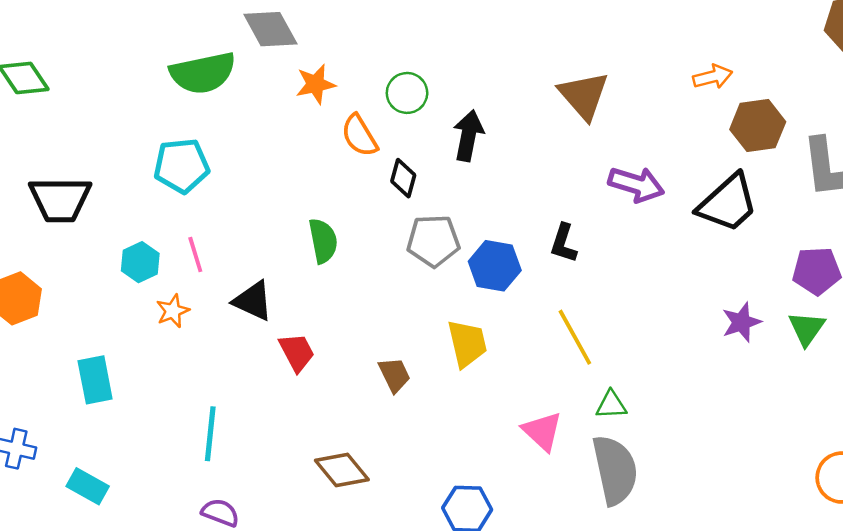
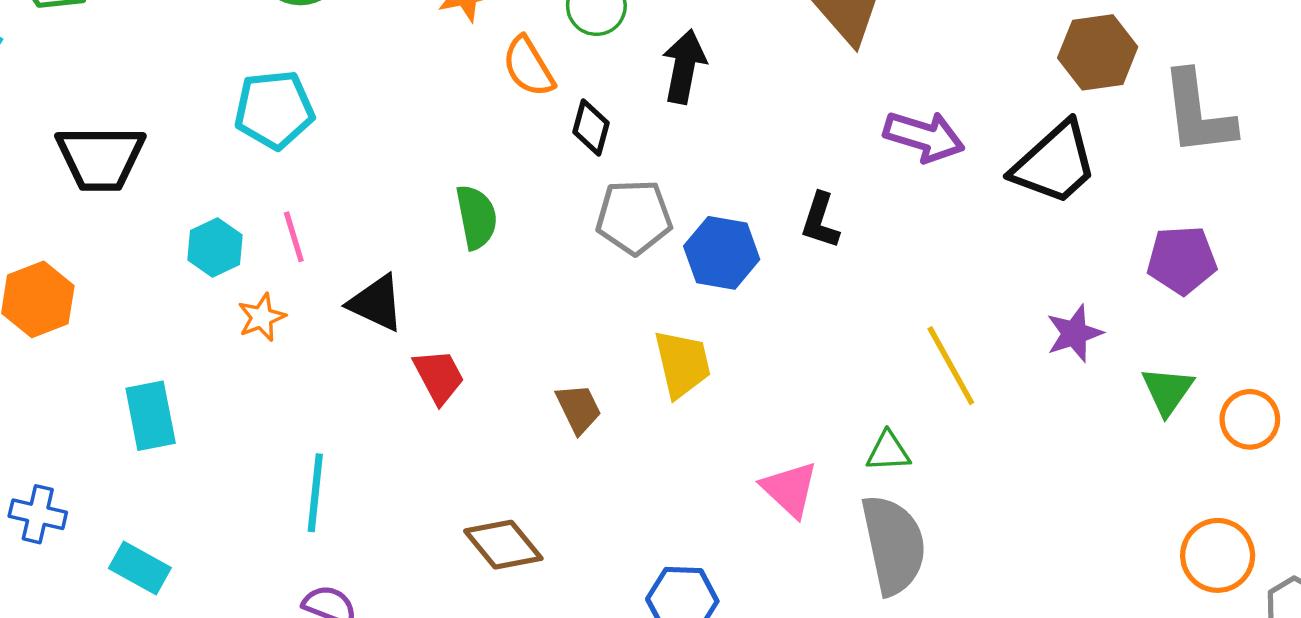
green triangle: (807, 328) -> (1167, 391), moved
yellow line: (575, 337) -> (951, 366), moved

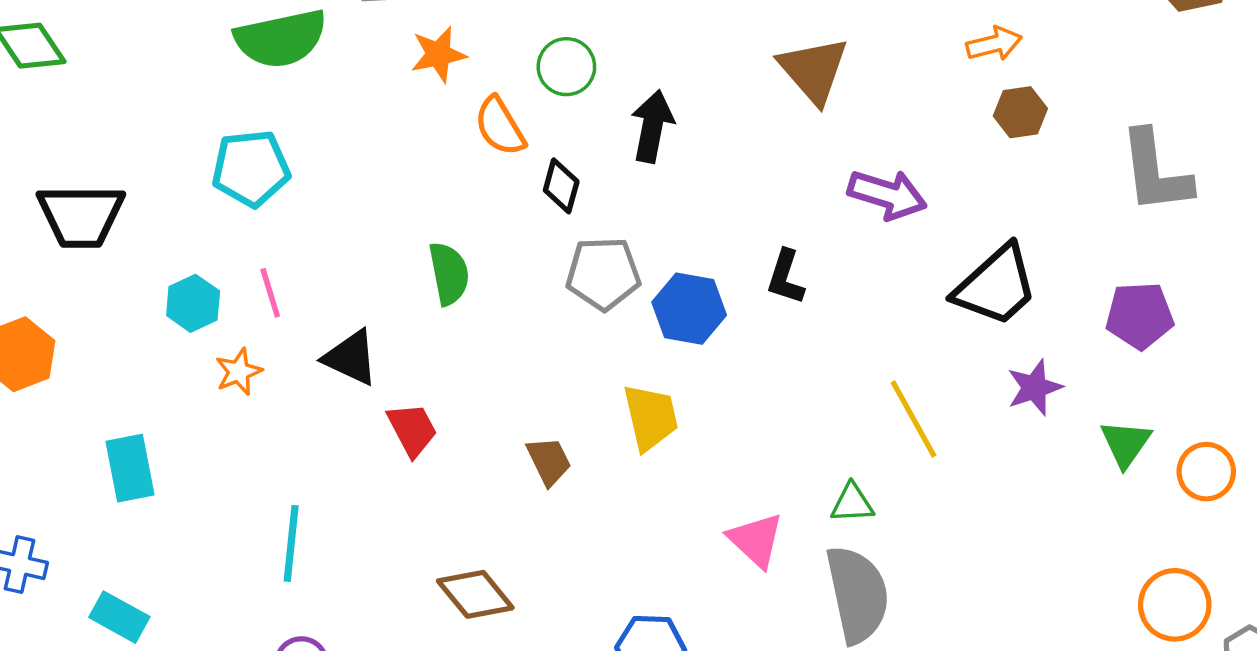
brown hexagon: (1098, 52) -> (1020, 112), moved, size x0.7
black trapezoid: (1055, 163) -> (996, 286), moved

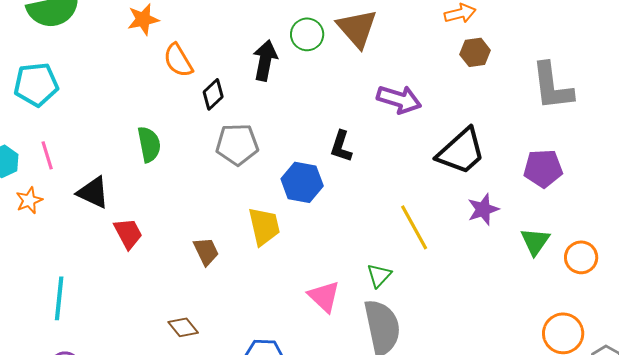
green circle: (566, 67) -> (307, 34), moved
black diamond: (561, 186) -> (213, 94), turned 32
blue hexagon: (689, 309) -> (302, 182), moved
green triangle: (852, 503) -> (379, 275), turned -44
brown diamond: (475, 594) -> (183, 327), moved, size x0.7

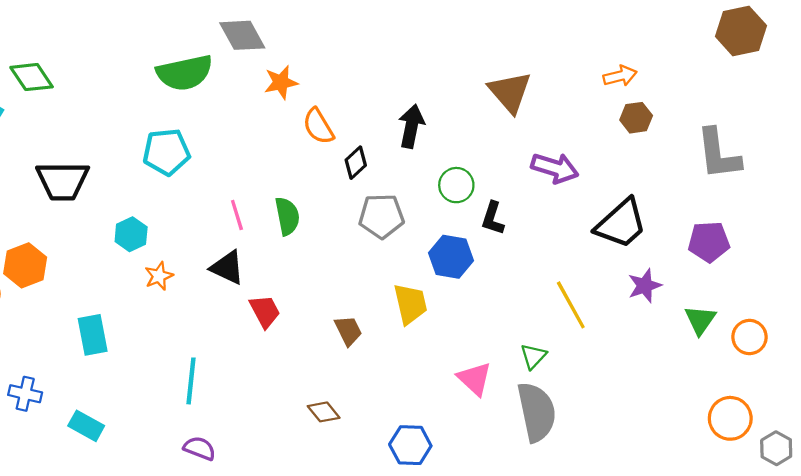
green circle: (307, 34) -> (456, 185), moved
pink line: (47, 155) -> (237, 215), moved

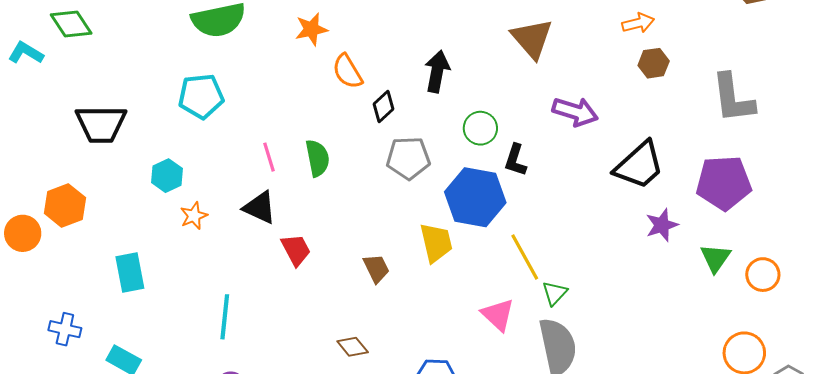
purple pentagon: (709, 242) -> (724, 183), size x1.4
blue hexagon: (451, 257) -> (475, 197), size x1.4
yellow line: (571, 305) -> (525, 257), moved

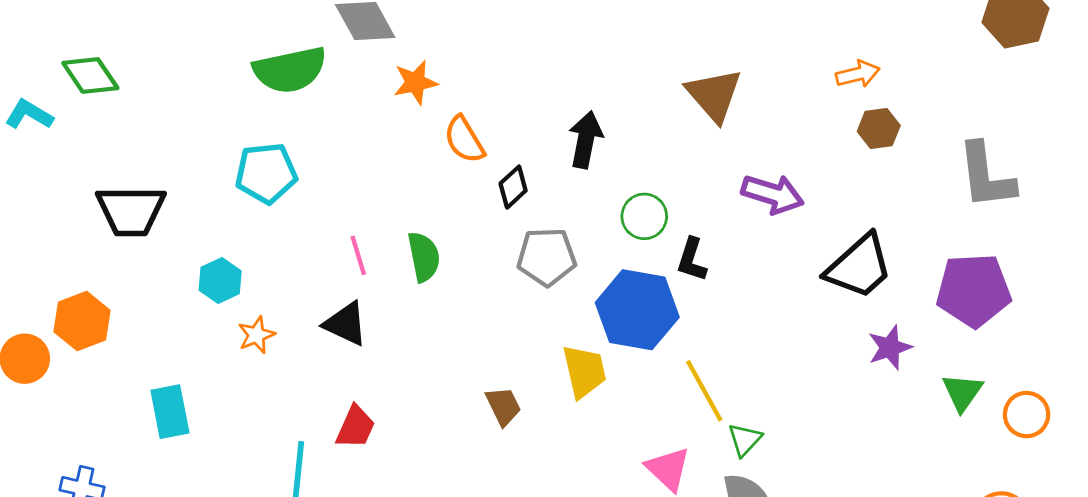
red trapezoid: (296, 250) -> (355, 427), moved, turned 52

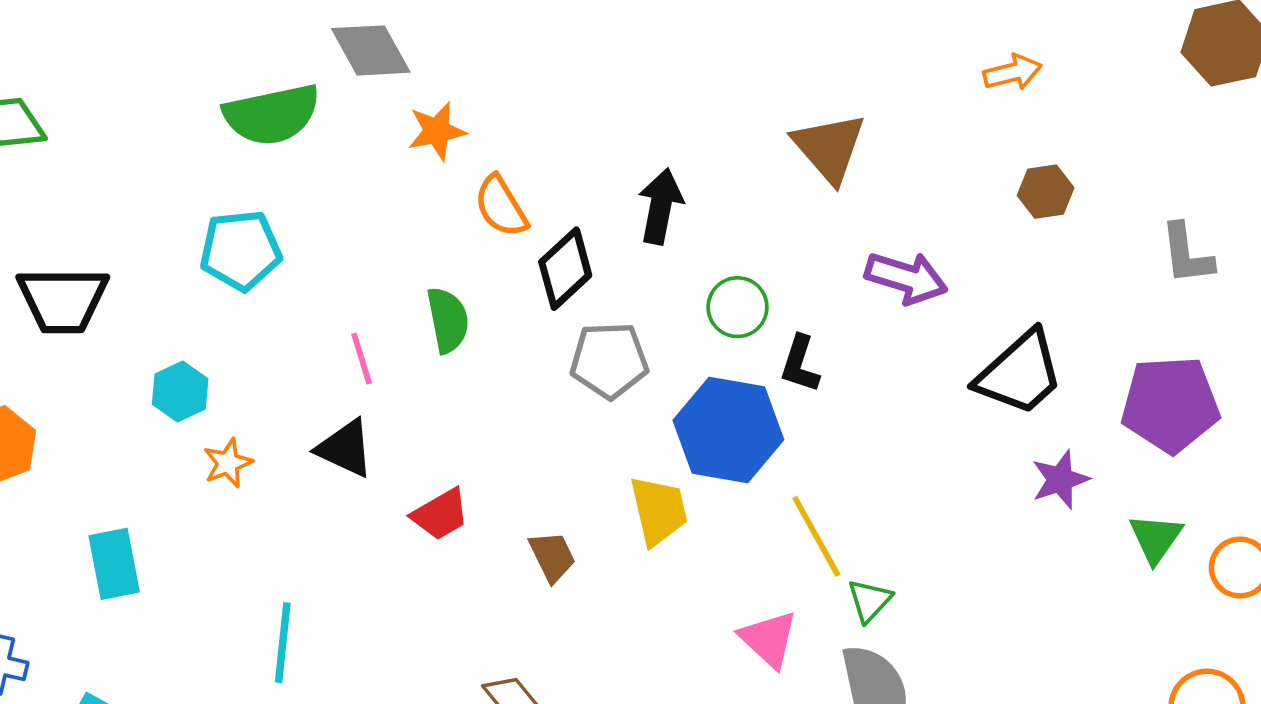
orange arrow: (858, 74) -> (1013, 72), moved
gray L-shape: (986, 176) -> (1187, 254), size x0.7
black diamond: (513, 187) -> (565, 269), size x1.4
green semicircle: (424, 257) -> (448, 320), moved
red trapezoid: (355, 427) -> (440, 514), moved, turned 36

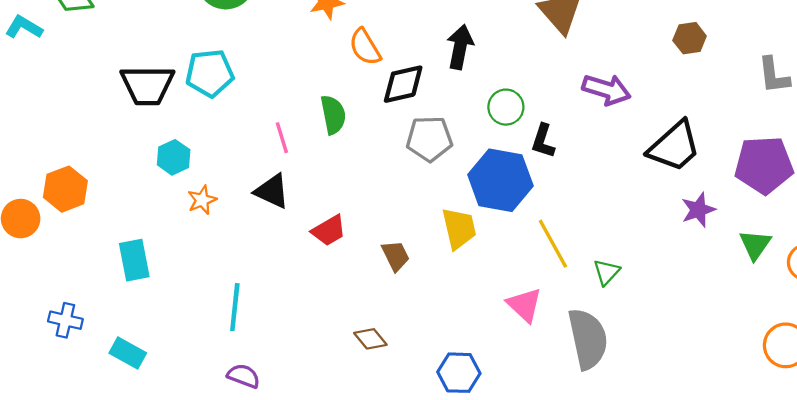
black diamond: (565, 269) -> (403, 84), turned 30
black trapezoid: (63, 300) -> (147, 85), moved
green triangle: (870, 601) -> (606, 272), moved

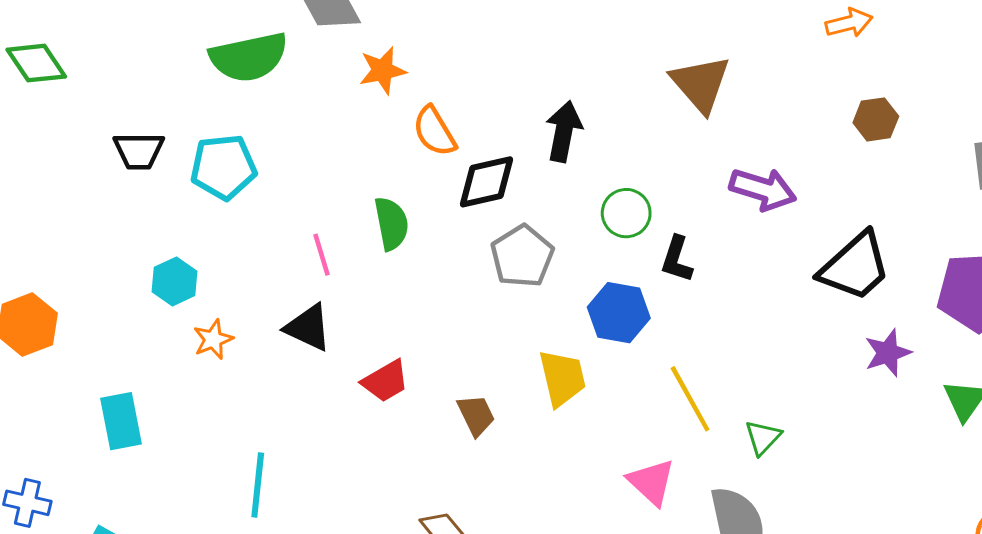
black trapezoid: (147, 85) -> (139, 151), moved, size x0.7
gray pentagon: (429, 139) -> (522, 256), turned -30
blue hexagon: (500, 180) -> (619, 313), size x0.7

